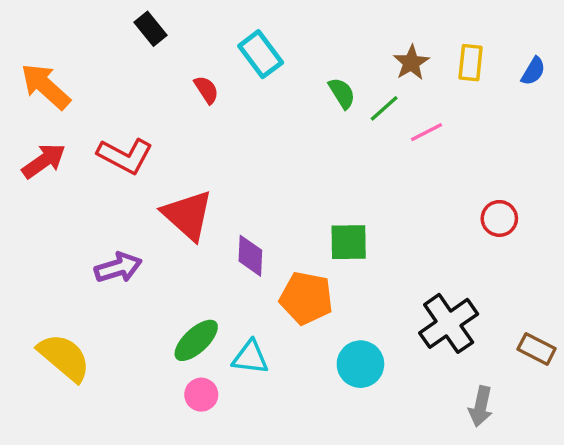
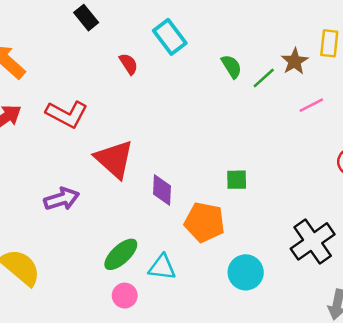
brown star: (411, 63) -> (295, 61), moved
pink line: (427, 132) -> (311, 105), moved
green square: (349, 242) -> (237, 180), size x0.7

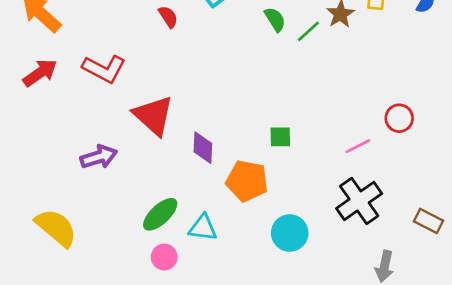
pink line: (311, 105) -> (358, 146), moved

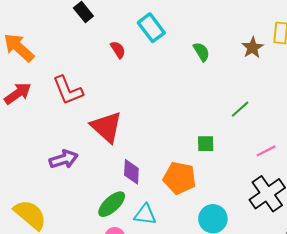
green line: (308, 31) -> (240, 109), moved
red L-shape: (104, 69) -> (68, 90), turned 40
purple diamond: (203, 148) -> (131, 172), moved

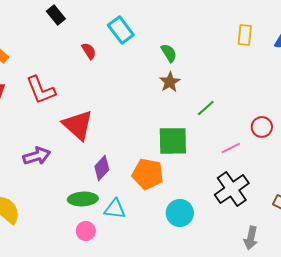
brown star: (253, 48) -> (170, 82), moved
green square: (206, 144) -> (173, 141), size x1.8
purple diamond: (131, 172) -> (102, 168), turned 40
green ellipse: (112, 204) -> (83, 199), turned 40

